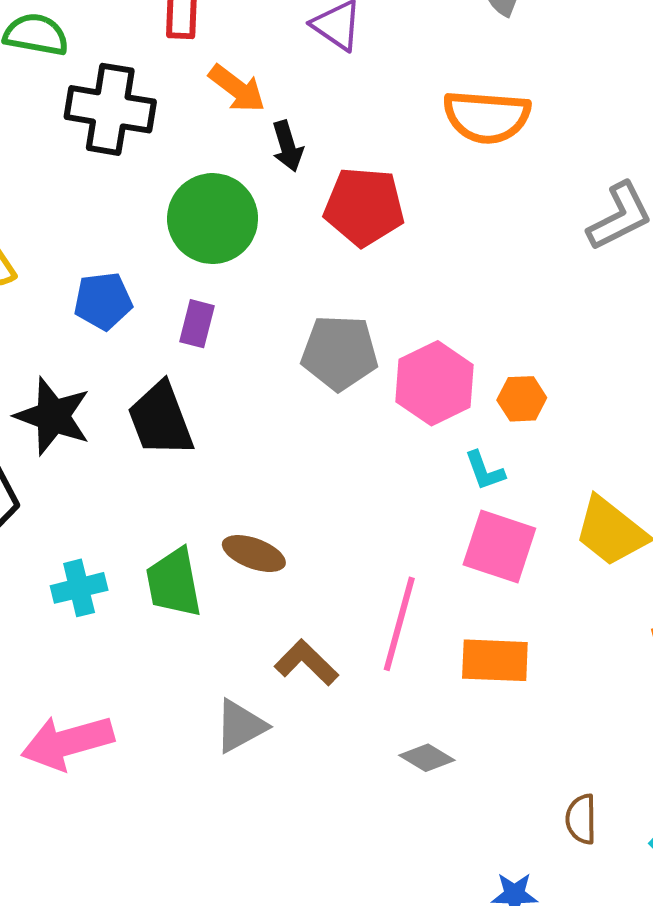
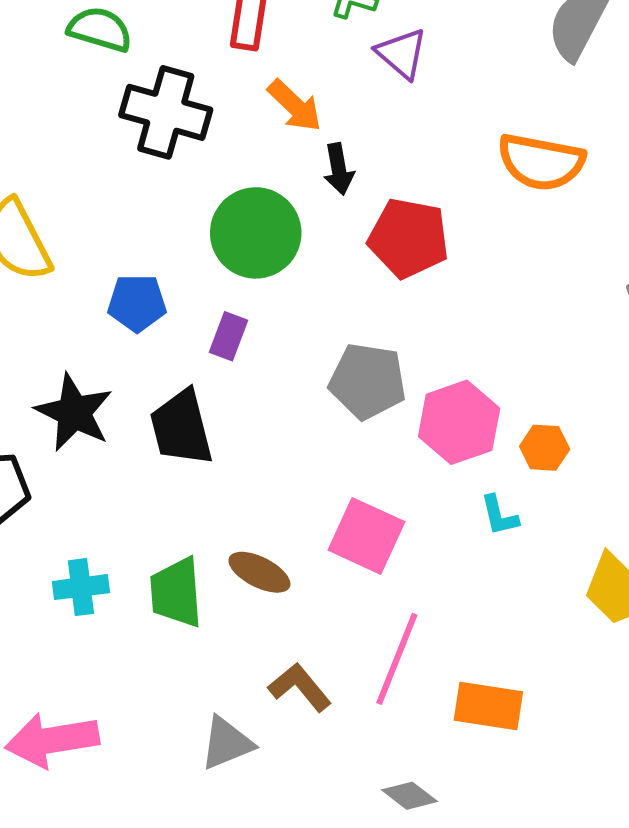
pink square: (499, 547) -> (366, 536), moved

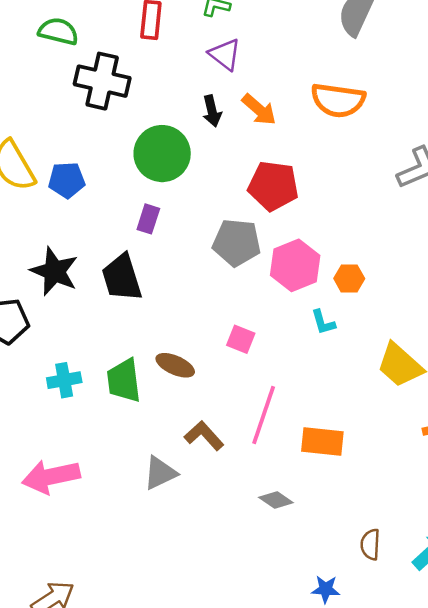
purple triangle: (402, 54) -> (225, 54), moved
orange arrow: (295, 106) -> (259, 110), moved
red pentagon: (409, 238) -> (273, 186), moved
blue pentagon: (137, 303) -> (67, 180), moved
pink square: (366, 536) -> (241, 339), size x0.6

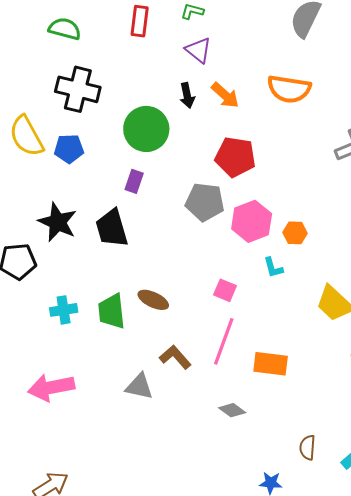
black cross: (102, 81) -> (78, 89), moved
pink square: (241, 339) -> (225, 290), moved
gray triangle: (160, 473) -> (139, 386), turned 36

